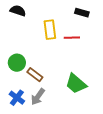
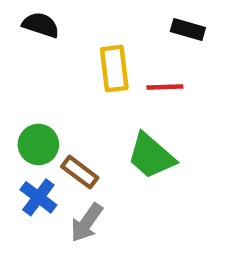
green trapezoid: (76, 84) -> (151, 156), moved
blue cross: (17, 98) -> (38, 197), moved

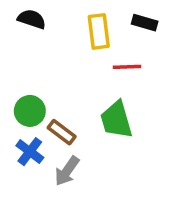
yellow rectangle: (114, 69) -> (99, 31), moved
green trapezoid: (151, 156) -> (116, 120), turned 33

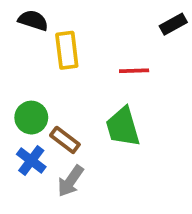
black rectangle: (145, 23) -> (173, 24), moved, turned -45
yellow rectangle: (99, 31) -> (67, 50), moved

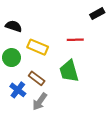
black semicircle: (33, 20) -> (14, 26), moved
yellow rectangle: (67, 50) -> (38, 47), moved, turned -60
green circle: (31, 118) -> (12, 58), moved

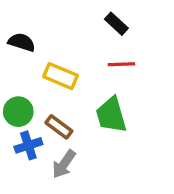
black rectangle: (97, 14) -> (116, 24), moved, turned 72
green circle: (12, 58) -> (18, 112), moved
blue cross: (18, 90) -> (28, 145), turned 35

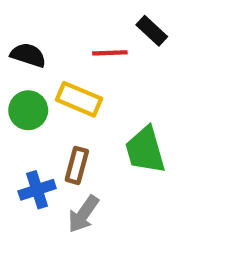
red line: (121, 64) -> (110, 53), moved
green circle: (18, 112) -> (28, 110), moved
brown rectangle: (59, 127) -> (77, 165), turned 68

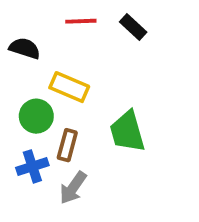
red line: (110, 53) -> (81, 21), moved
green circle: (28, 110) -> (36, 116), moved

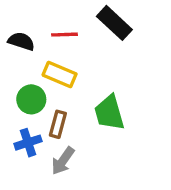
red line: (81, 21) -> (65, 35), moved
black rectangle: (133, 27) -> (114, 23), size x1.5

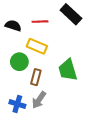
blue cross: (28, 143) -> (17, 104), moved, turned 35

